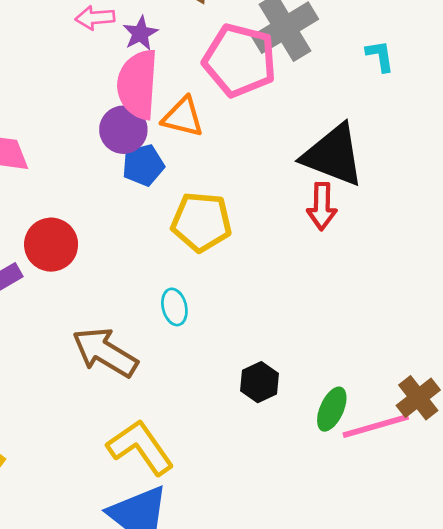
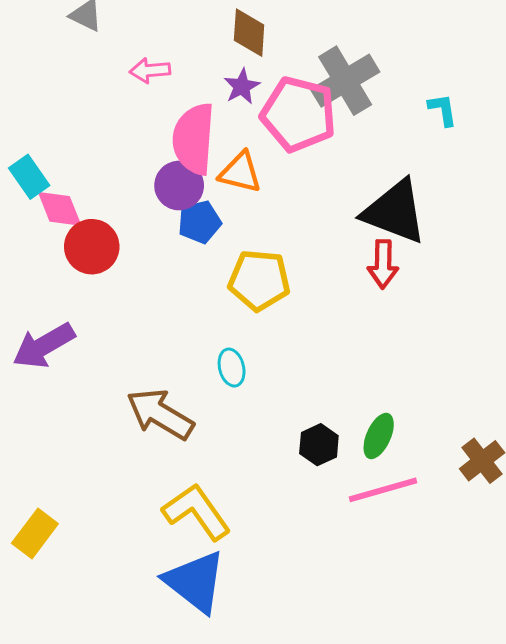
purple star: (140, 33) -> (242, 86), moved
red circle: (51, 245) -> (92, 247), moved
green ellipse: (332, 409) -> (379, 436), moved
pink line: (376, 426) -> (383, 490), moved

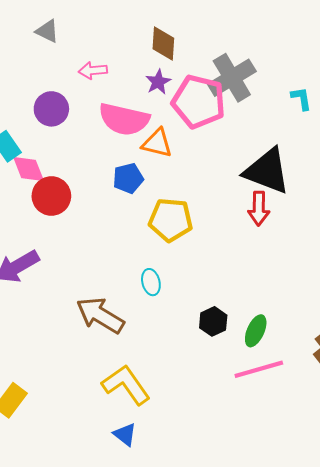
pink semicircle: (194, 139) -> (124, 119), turned -81
purple circle: (179, 186) -> (51, 109), moved
black hexagon: (319, 445) -> (213, 321), moved
blue triangle: (195, 582) -> (125, 435), size x0.5

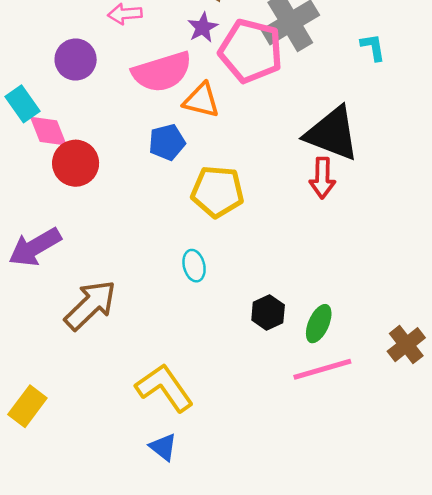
pink semicircle: (124, 119) -> (162, 72), turned -30
brown arrow: (100, 315) -> (90, 305), moved, turned 105

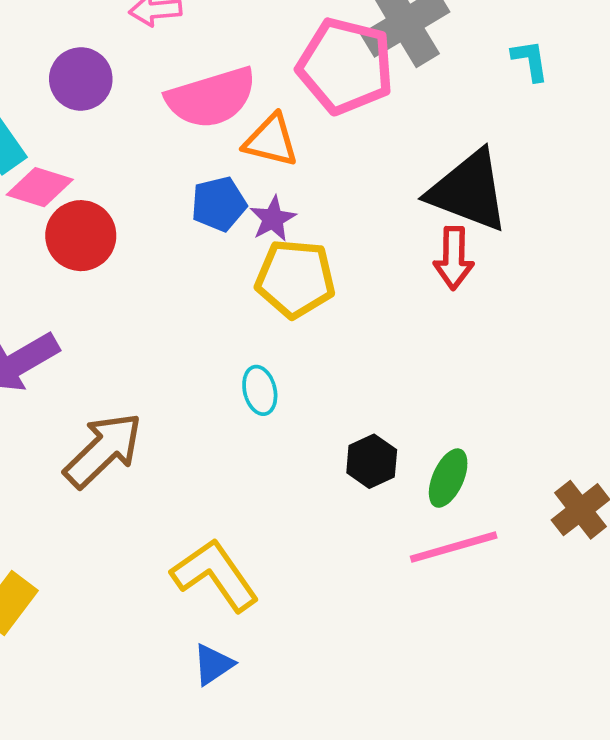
purple star: (203, 27) -> (273, 219), moved
pink diamond: (48, 131) -> (40, 187), turned -51
blue triangle: (163, 447) -> (213, 664), turned 48

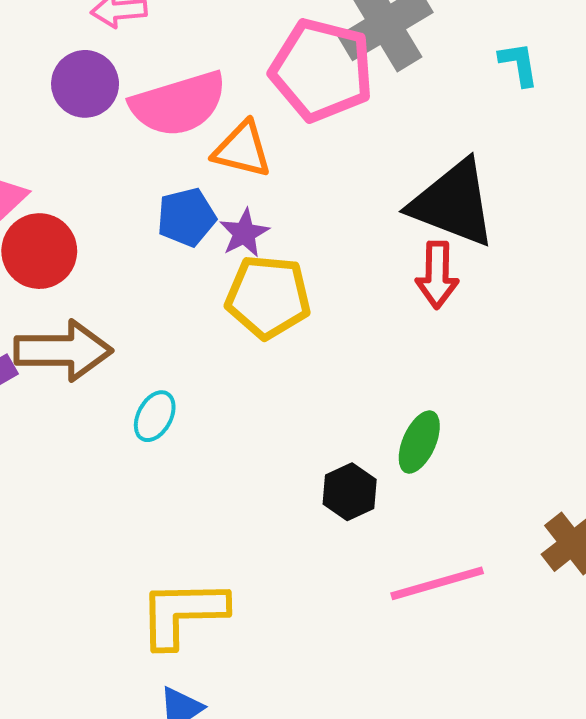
purple circle: (81, 79) -> (85, 84), moved
cyan ellipse: (260, 390) -> (155, 416), moved, turned 42
brown arrow: (103, 450) -> (63, 351), moved, turned 44
green ellipse: (448, 478) -> (419, 442), moved
yellow L-shape: (215, 575) -> (183, 613), turned -56

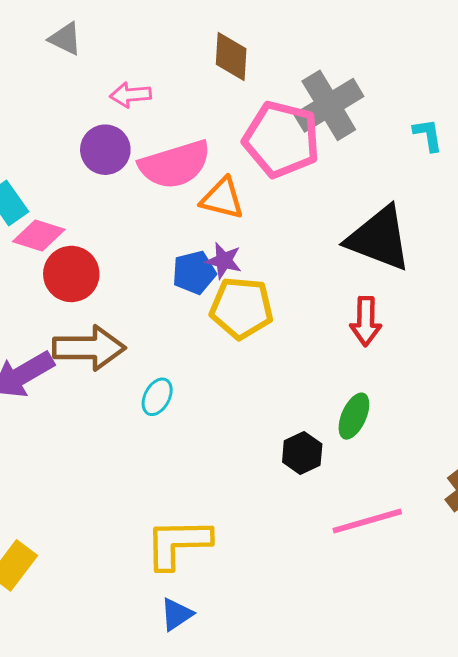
blue pentagon: (186, 217) -> (194, 272), moved
purple star: (244, 233) -> (224, 261), turned -30
red arrow: (437, 275) -> (366, 321), moved

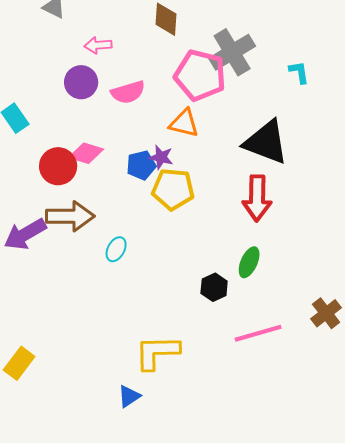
pink semicircle: (175, 164) -> (128, 92), size x0.7
orange triangle: (222, 199) -> (184, 123), moved
pink diamond: (39, 236) -> (86, 153), moved
red arrow: (366, 321) -> (257, 198), size x1.4
yellow L-shape: (178, 543) -> (157, 352), moved

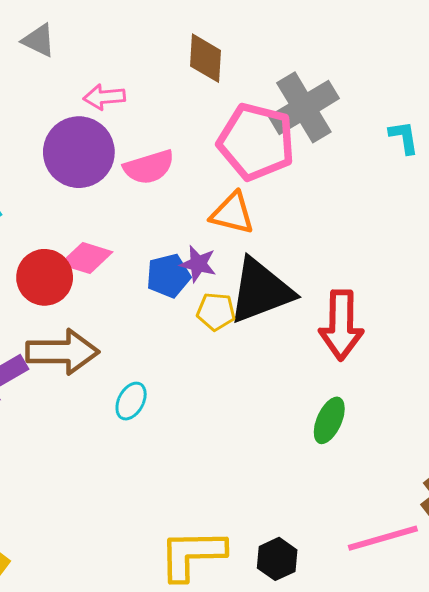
purple circle: (81, 82) -> (79, 152), size x1.4
black triangle: (266, 142) -> (261, 291), moved, turned -42
yellow pentagon: (173, 189) -> (216, 312), size x0.6
black hexagon: (214, 287) -> (277, 559), moved
pink line: (258, 333) -> (383, 538), moved

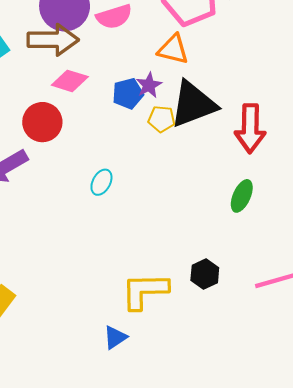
purple star: (198, 264) -> (149, 85), turned 30
red circle: (45, 277) -> (42, 122), moved
brown arrow: (62, 352) -> (53, 40), moved
black hexagon: (277, 559) -> (205, 274), moved

